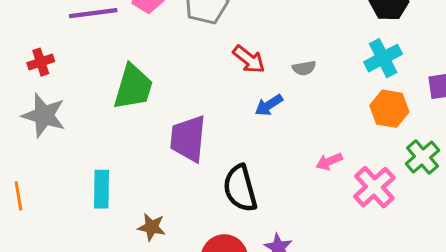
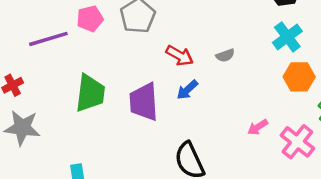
blue arrow: (269, 105) -> (187, 90), moved
purple trapezoid: (188, 139) -> (144, 102), moved

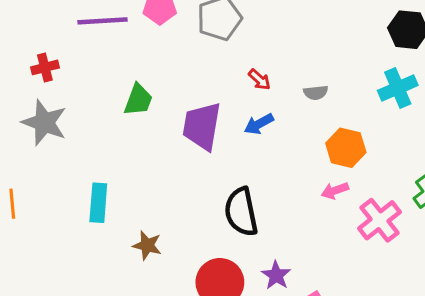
red arrow: (180, 56) -> (259, 80), size x0.7
orange hexagon: (299, 77) -> (346, 148), moved
green trapezoid: (90, 93) -> (138, 100), size x0.7

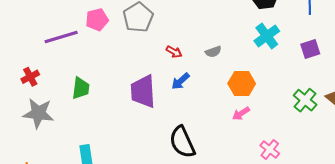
green trapezoid: (138, 100) -> (81, 88), moved
pink cross: (380, 220) -> (270, 149), moved, size x0.7

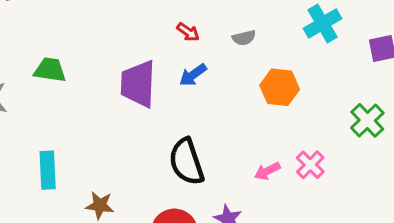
green trapezoid: (81, 88) -> (50, 70), turned -95
pink arrow: (241, 114) -> (267, 171), moved
pink cross: (270, 149) -> (310, 165), moved

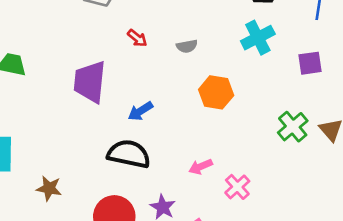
blue arrow: (193, 75) -> (140, 111), moved
black semicircle: (186, 162) -> (129, 154), turned 117
pink cross: (310, 165) -> (237, 187), moved

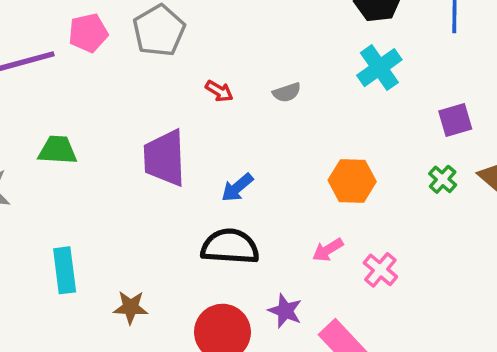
purple square: (310, 63) -> (455, 120), moved
orange hexagon: (216, 92) -> (352, 181), moved
green cross: (293, 127) -> (443, 179), size x0.7

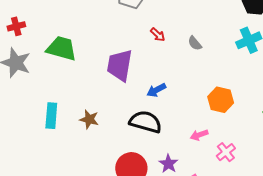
gray semicircle: (287, 92) -> (195, 43), turned 56
green trapezoid: (58, 150) -> (62, 48), size x1.4
brown star: (131, 307) -> (89, 119), moved

